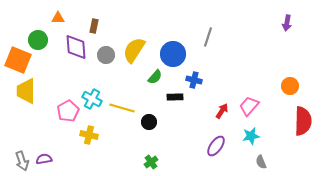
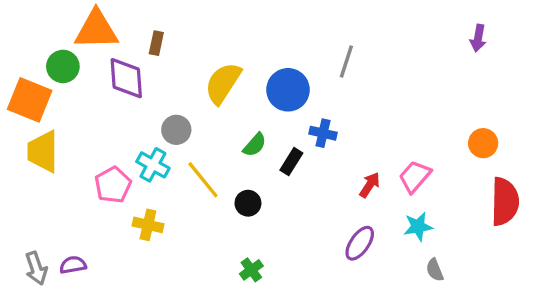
orange triangle: (58, 18) -> (96, 30), size x2.0
gray circle: (106, 55) -> (176, 130), moved
green semicircle: (155, 77) -> (255, 145), moved
black rectangle: (175, 97) -> (291, 162), turned -56
yellow line: (122, 108) -> (203, 180), turned 35

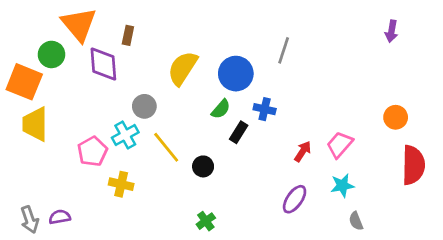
orange triangle: (96, 30) -> (79, 24), turned 51
green semicircle: (255, 145) -> (221, 109), moved
cyan cross: (153, 165) -> (125, 135), turned 32

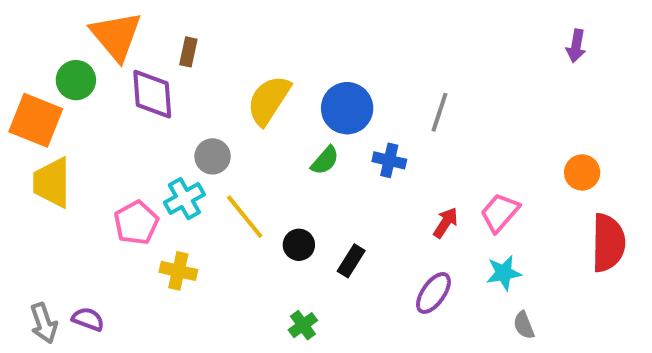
gray line: (284, 50) -> (439, 112), moved
black rectangle: (239, 132) -> (351, 261), moved
purple semicircle: (60, 217) -> (88, 319), turned 30

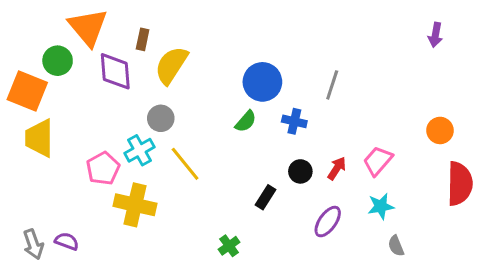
yellow semicircle: (269, 100) -> (171, 65), moved
black circle: (299, 245) -> (300, 171), moved
yellow cross: (178, 271) -> (135, 205), size x1.5

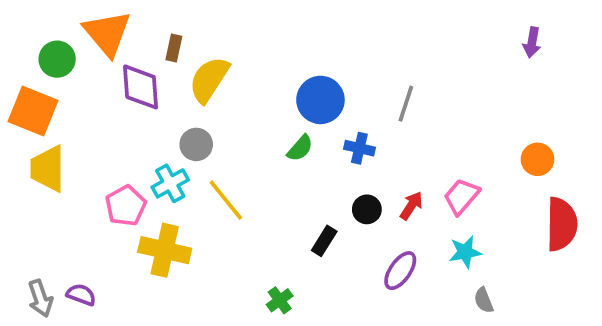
green circle: (58, 61) -> (57, 59), moved

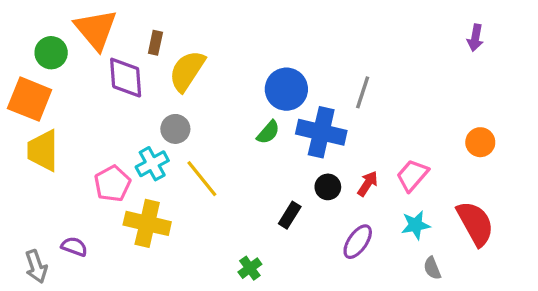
blue cross: (359, 148) -> (321, 132), size x1.8
red semicircle: (562, 224) -> (475, 223), moved, turned -30
purple semicircle: (81, 295) -> (74, 247), moved

